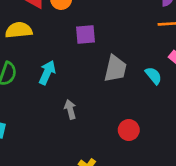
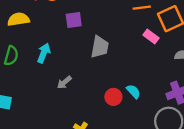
cyan semicircle: (153, 76) -> (133, 91), moved
gray arrow: (70, 109) -> (64, 82), turned -112

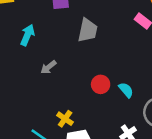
cyan semicircle: (133, 91) -> (126, 90), moved

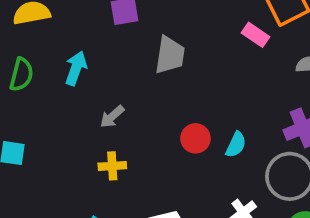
cyan semicircle: (126, 90) -> (236, 145), turned 70
yellow cross: (65, 119) -> (112, 166), moved, turned -35

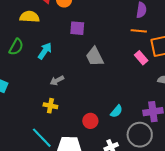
gray trapezoid: (170, 55) -> (95, 57), turned 130
red circle: (195, 138) -> (90, 121), moved

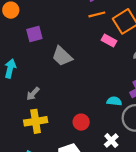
yellow cross: (50, 106) -> (36, 121), size x1.5
cyan semicircle: (116, 111) -> (114, 101), moved, turned -104

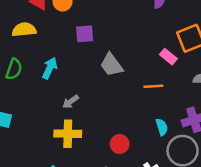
orange line: (97, 14) -> (153, 86), moved
cyan semicircle: (114, 101) -> (162, 127), turned 56

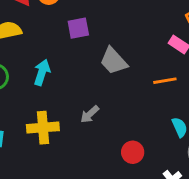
gray arrow: (70, 102) -> (90, 114), moved
yellow cross: (68, 134) -> (43, 128), moved

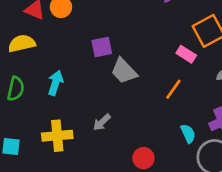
purple square: (78, 28) -> (102, 47), moved
orange line: (165, 81) -> (173, 89), turned -45

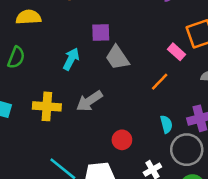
cyan arrow: (56, 83) -> (71, 59), moved
gray arrow: (102, 122) -> (89, 101), size x1.5

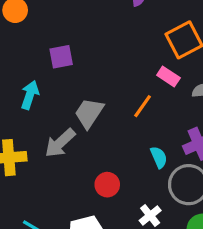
pink rectangle: (177, 52) -> (168, 77), moved
gray trapezoid: (117, 58) -> (89, 113), moved, turned 76

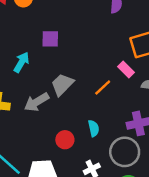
cyan semicircle: (159, 157) -> (94, 128), moved

